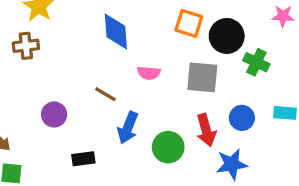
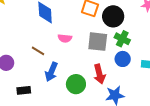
green cross: (256, 62) -> (122, 39), moved
blue circle: (242, 118) -> (123, 59), moved

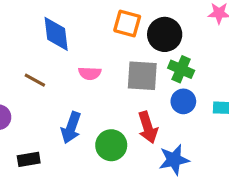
brown line: (38, 51) -> (35, 80), moved

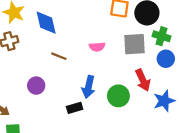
blue diamond: (56, 34) -> (46, 23), moved
black rectangle: (29, 159) -> (75, 108), moved

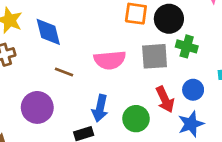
pink semicircle: (97, 47) -> (110, 60), size x1.6
blue circle: (166, 59) -> (193, 90), moved
purple circle: (36, 86) -> (37, 107), size x1.5

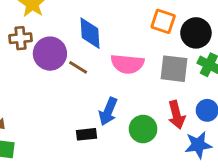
blue diamond: (48, 32) -> (90, 33), moved
purple circle: (37, 107) -> (50, 54), moved

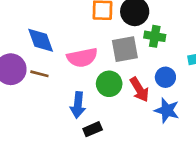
green circle: (143, 129) -> (109, 84), moved
black rectangle: (86, 134) -> (93, 129), moved
blue star: (198, 145) -> (167, 110), turned -30

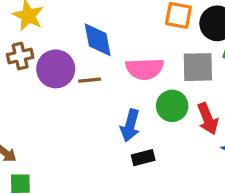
brown line: (39, 74) -> (90, 80), turned -30

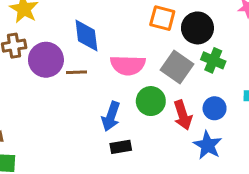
gray square: (198, 67) -> (177, 67), turned 32

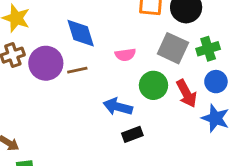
green cross: (213, 60) -> (208, 49), moved, turned -30
pink semicircle: (128, 65) -> (125, 55), size x0.6
blue arrow: (111, 116) -> (118, 107), turned 96

